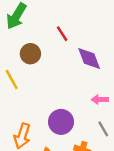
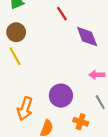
brown circle: (30, 54) -> (16, 32), moved

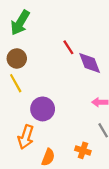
red line: (62, 14) -> (68, 47), moved
purple circle: (61, 96) -> (43, 109), moved

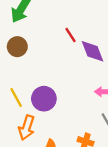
yellow line: (16, 83) -> (16, 98), moved

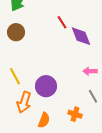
purple circle: (44, 99) -> (46, 86), moved

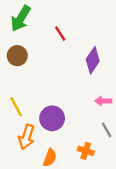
red line: (62, 22) -> (60, 34), moved
purple diamond: (81, 36) -> (93, 60), turned 55

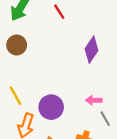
red line: (60, 34) -> (59, 12), moved
pink arrow: (103, 101) -> (94, 100), moved

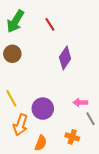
purple diamond: (91, 50) -> (65, 58), moved

